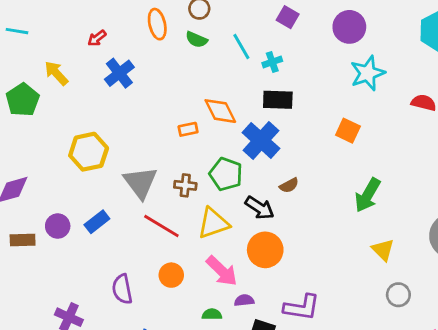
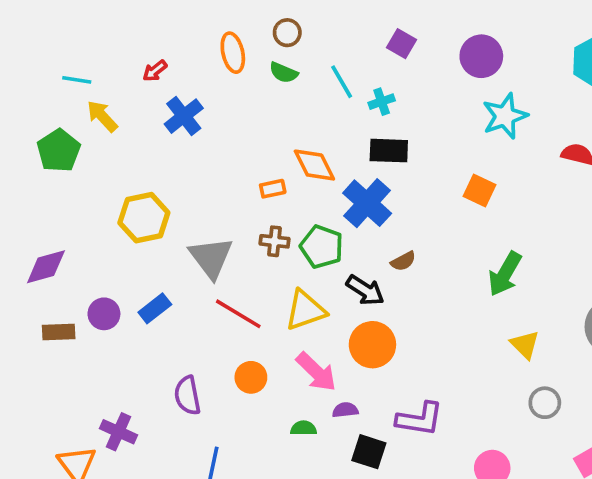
cyan line: (17, 31) -> (77, 80), moved
brown cross: (185, 185) -> (275, 241), moved

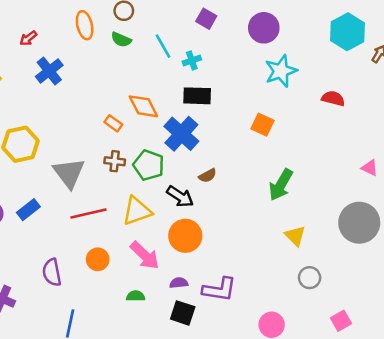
orange rectangle: (273, 189) -> (113, 123), turned 48
red line: (238, 314) -> (89, 214), turned -44
purple semicircle: (345, 410) -> (179, 283), moved

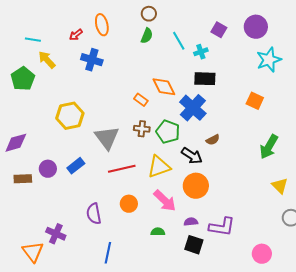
purple square: (206, 19) -> (219, 30), moved
orange ellipse: (85, 25) -> (102, 25), moved
green semicircle: (121, 40) -> (147, 36), turned -91
blue cross: (49, 71) -> (92, 60), turned -35

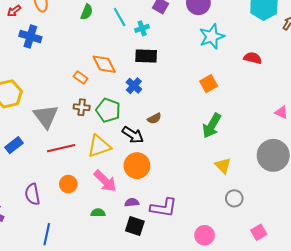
orange square: (255, 101) -> (209, 84), moved, turned 36
blue cross: (193, 108) -> (134, 86), size x0.6

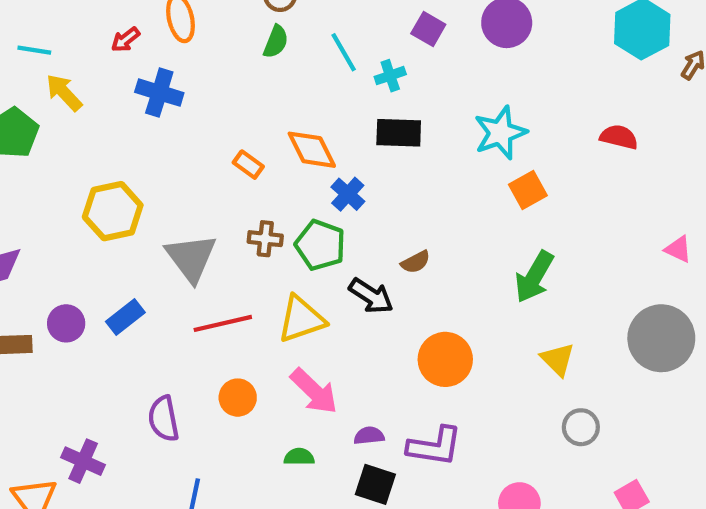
cyan star: (212, 37) -> (500, 133), moved
orange rectangle: (81, 77) -> (248, 165), moved
blue cross: (134, 86) -> (348, 194), moved
orange circle: (137, 166) -> (445, 359), moved

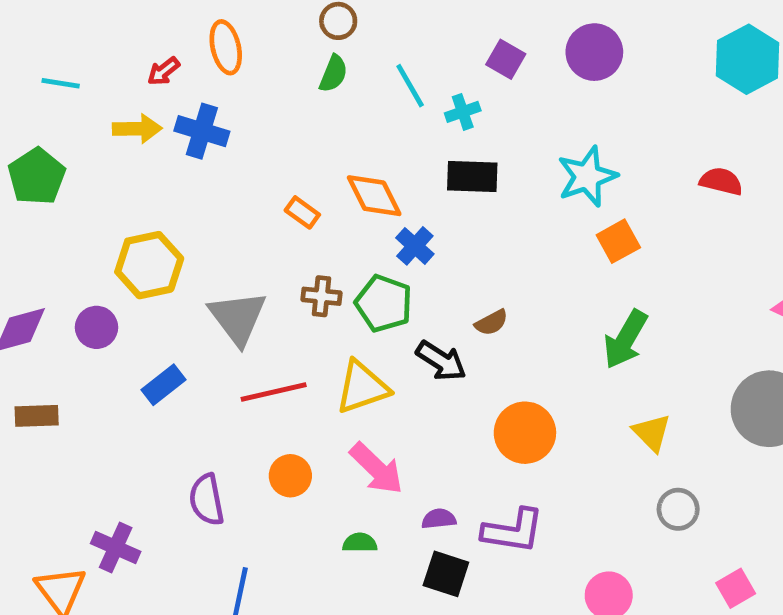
yellow arrow: (64, 93) -> (137, 129), moved, turned 132
purple circle: (66, 323) -> (96, 327), moved

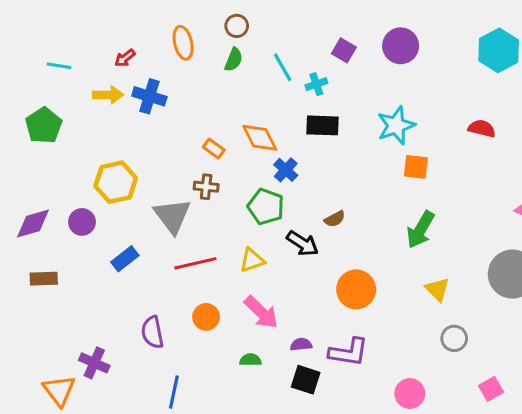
orange ellipse: (226, 47) -> (183, 43), moved
orange square: (618, 241) -> (416, 167), turned 36
brown cross: (321, 296) -> (206, 187), moved
yellow triangle: (362, 387) -> (252, 260), size x0.7

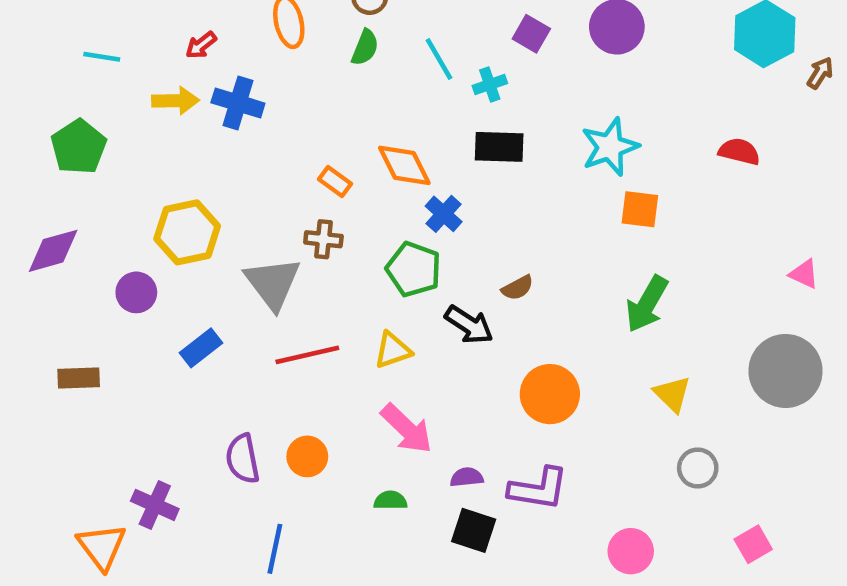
purple diamond: (33, 223) -> (53, 251), moved
orange circle: (206, 317) -> (307, 456), moved

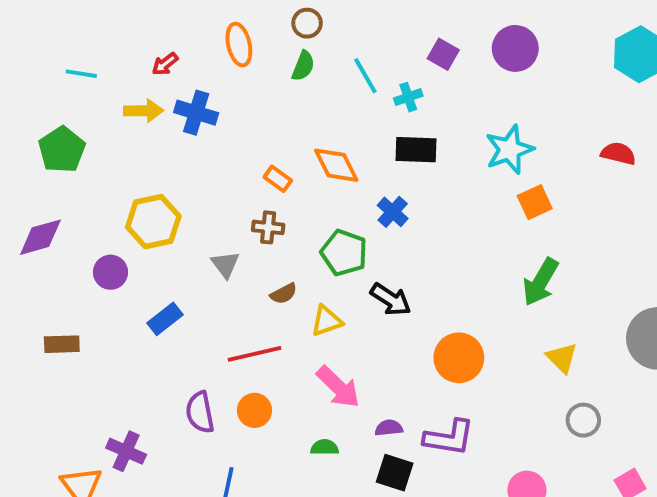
orange square: (640, 209) -> (535, 202), turned -32
blue cross: (444, 214) -> (393, 212), moved
gray triangle: (273, 283) -> (225, 264), size x0.6
brown semicircle: (518, 288) -> (284, 294), moved
red line: (307, 355) -> (254, 354), moved

